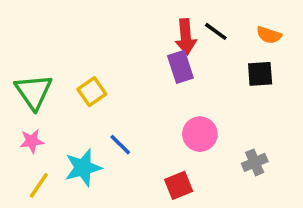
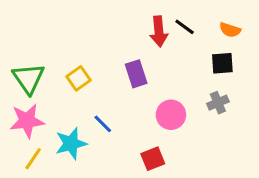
purple rectangle: (180, 67) -> (136, 74), moved
pink star: (32, 141) -> (27, 121), size x1.6
gray cross: (255, 162) -> (218, 103), moved

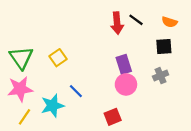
purple rectangle: (136, 74) -> (124, 64), moved

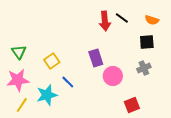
green triangle: (21, 58) -> (19, 52), size x0.7
yellow square: (58, 58) -> (52, 61), moved
purple rectangle: (124, 64) -> (96, 58), moved
red square: (113, 117) -> (132, 105), moved

